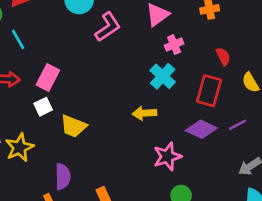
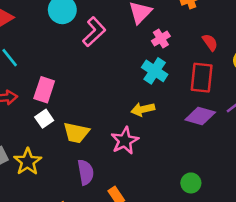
pink star: (167, 156) -> (125, 141), moved
purple semicircle: (63, 177) -> (86, 172), moved

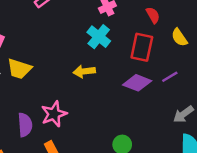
yellow trapezoid: (76, 133) -> (19, 69), moved
pink star: (125, 141) -> (54, 114), moved

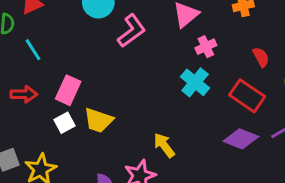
red rectangle: (142, 47) -> (247, 96), turned -68
yellow arrow: (84, 71) -> (164, 145), moved, turned 60

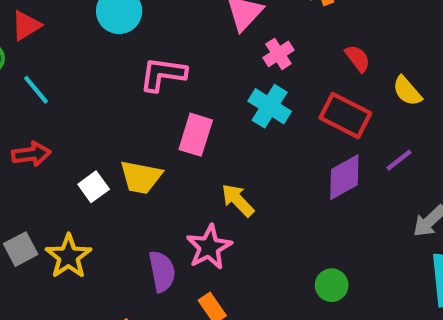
pink L-shape: (132, 31) -> (163, 74), moved, turned -128
pink rectangle: (68, 90) -> (196, 135), moved
purple diamond: (241, 139) -> (344, 177), turned -44

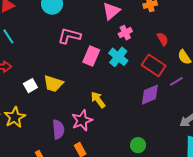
pink rectangle: (196, 135) -> (91, 56), moved
purple line: (399, 160) -> (176, 81), moved

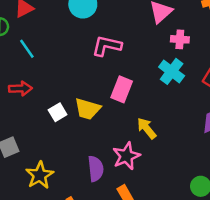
pink cross: (125, 33) -> (180, 39), turned 32
pink rectangle: (91, 56) -> (122, 89), moved
yellow star: (15, 117) -> (40, 175), moved

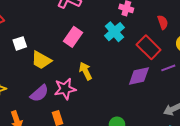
yellow trapezoid: (88, 109) -> (41, 60), moved
purple semicircle: (96, 169) -> (39, 93), turned 42

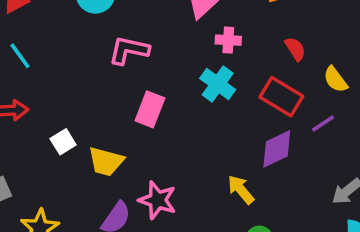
yellow arrow: (85, 71) -> (241, 190), moved
pink star: (65, 89) -> (158, 200), turned -30

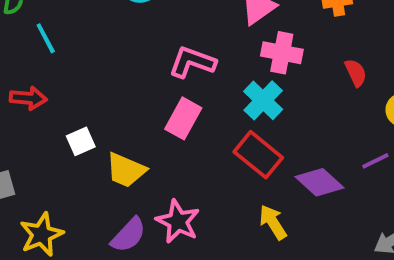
pink cross: (228, 40) -> (282, 53), size x1.4
pink L-shape: (129, 50) -> (192, 62), moved
red rectangle: (281, 97) -> (258, 155), moved
purple diamond: (277, 149) -> (320, 182), turned 60

